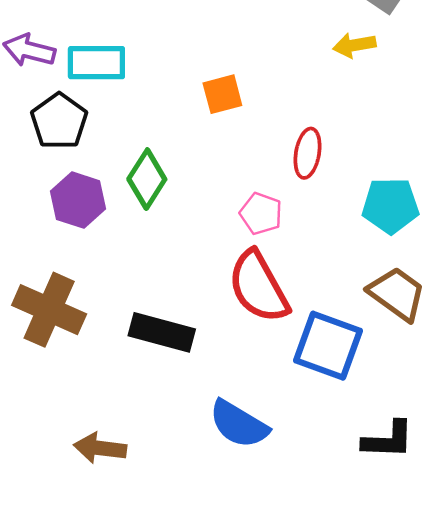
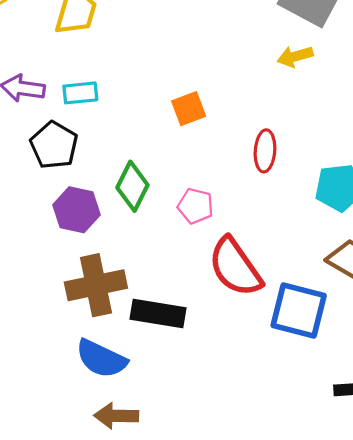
cyan rectangle: (96, 63) -> (80, 93), size x0.7
pink pentagon: (261, 214) -> (195, 206), moved
brown cross: (49, 310) -> (96, 285), moved, turned -30
blue semicircle: (239, 424) -> (101, 359), moved

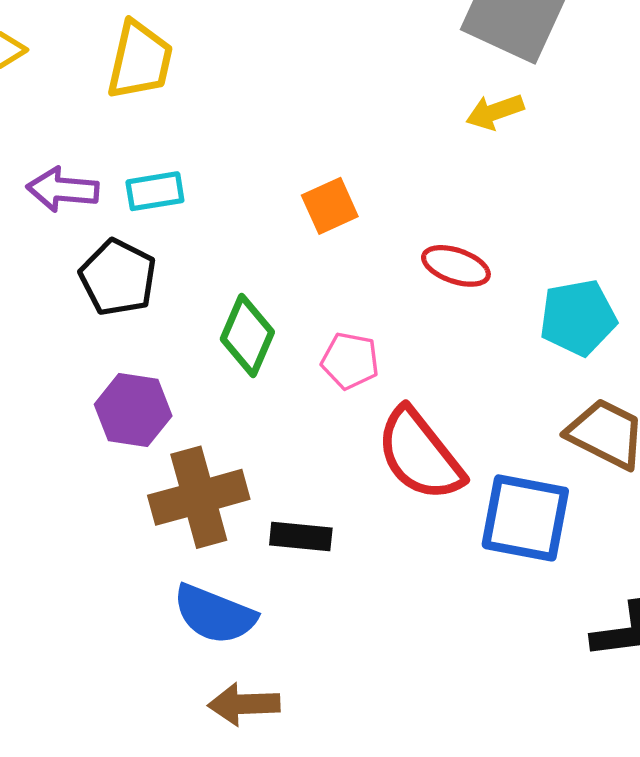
red ellipse: (265, 151) -> (456, 266), turned -72
purple hexagon: (77, 210) -> (133, 410), moved
black rectangle: (158, 314) -> (301, 537), size x0.7

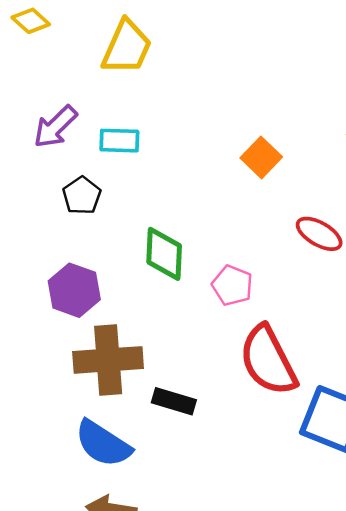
purple arrow: (63, 189) -> (55, 127), turned -60
orange square: (330, 206) -> (261, 157), moved, turned -33
black pentagon: (118, 277) -> (82, 196), size x0.7
green diamond: (247, 335) -> (164, 254), turned -32

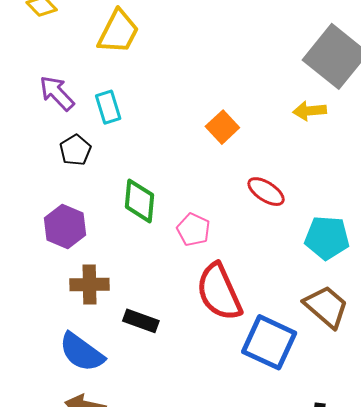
purple arrow: (55, 127) -> (57, 93), turned 87
cyan rectangle: (119, 141) -> (108, 107), turned 68
brown cross: (108, 360) -> (89, 285), size x0.7

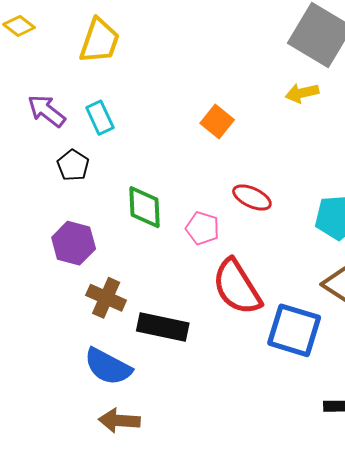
red ellipse: (266, 192) -> (252, 198), moved
brown cross: (89, 285) -> (106, 298), turned 33
black rectangle: (141, 321) -> (163, 327), size x1.4

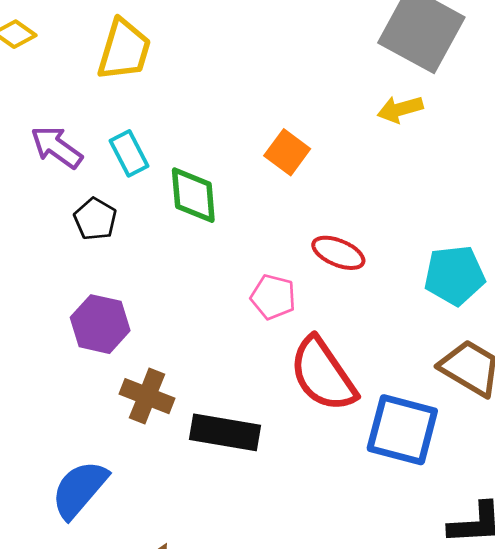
green diamond: (145, 207) -> (193, 195), moved
blue semicircle: (108, 367) -> (79, 489), moved, turned 105

